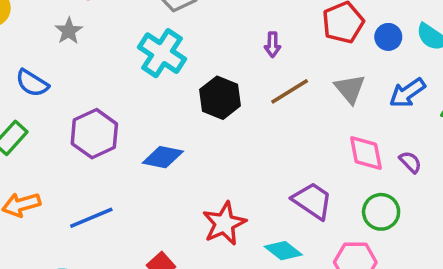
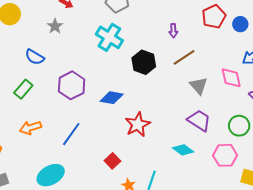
gray triangle: (350, 89) -> (199, 86), moved
pink diamond: (366, 153) -> (231, 78), moved
blue line: (91, 218) -> (71, 134), turned -30
red star: (224, 223) -> (138, 125), moved

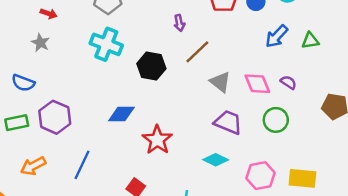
pink diamond: (231, 78) -> (257, 84), moved
purple hexagon: (72, 85) -> (55, 117), moved
green rectangle: (23, 89) -> (17, 123), turned 48
pink hexagon: (225, 155) -> (261, 176), moved

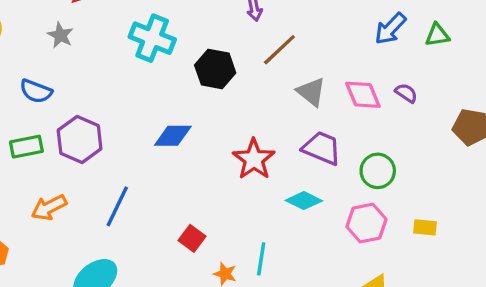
green circle: (276, 120) -> (378, 171), moved
red star: (157, 140) -> (254, 159), moved
yellow rectangle: (302, 178) -> (425, 227), size x0.6

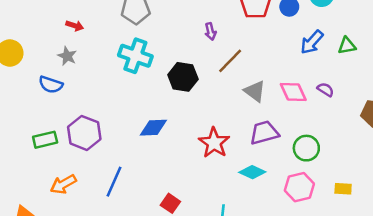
blue semicircle: (36, 91) -> (51, 85), moved
purple trapezoid: (322, 148) -> (264, 133), turned -36

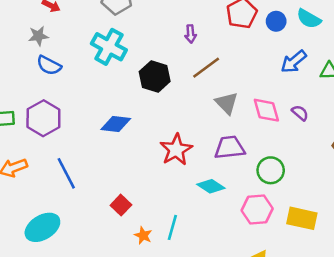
gray star: (67, 56) -> (38, 36), turned 30
blue semicircle: (51, 85) -> (49, 65), moved
blue line: (114, 182) -> (66, 173), turned -60
yellow rectangle: (343, 189) -> (302, 218), size x1.6

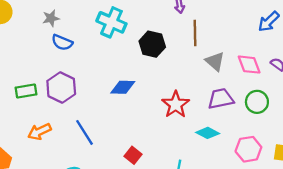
brown line: (206, 68) -> (195, 33), turned -50
green circle: (271, 170) -> (257, 102), moved

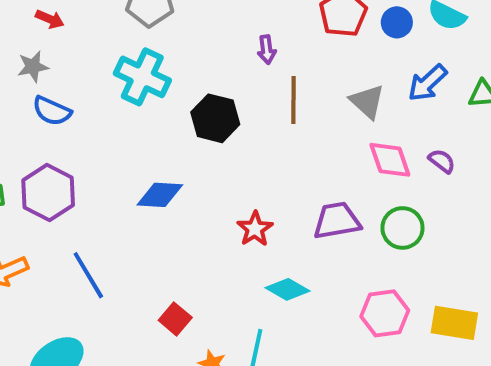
gray triangle: (215, 61) -> (367, 102), moved
red star: (176, 104) -> (255, 229), size x0.7
cyan diamond: (208, 133) -> (287, 289), moved

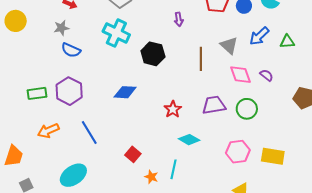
brown line: (293, 100) -> (201, 59), moved

